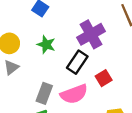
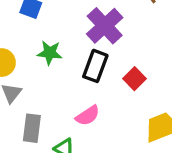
gray rectangle: (44, 93) -> (32, 128), moved
pink semicircle: (74, 94) -> (88, 116), moved, size x0.7

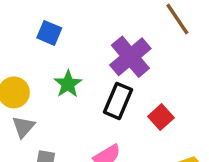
green star: (50, 53) -> (68, 84), turned 30

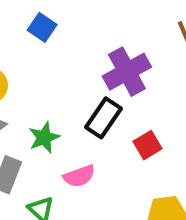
green star: (68, 84) -> (44, 137), moved

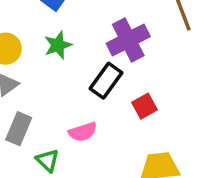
green star: (44, 137) -> (58, 45), moved

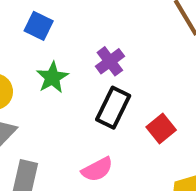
purple cross: (128, 40) -> (110, 61), moved, size x0.6

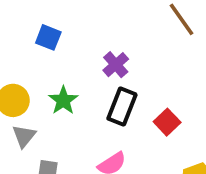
green star: (52, 77) -> (63, 100), moved

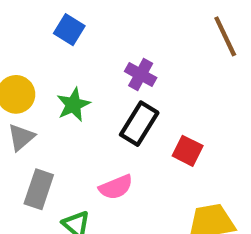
purple cross: (116, 65) -> (141, 75), turned -30
red square: (167, 122) -> (188, 151), turned -30

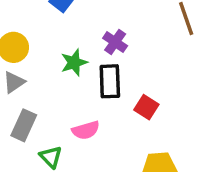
green star: (73, 105) -> (74, 63), moved
black rectangle: (139, 124) -> (110, 81), turned -40

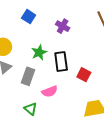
purple cross: (115, 42) -> (63, 26), moved
gray rectangle: (24, 125) -> (28, 76), moved

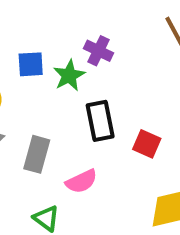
blue square: (29, 17) -> (31, 64), moved, turned -32
green star: (39, 52) -> (69, 75), moved

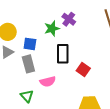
blue square: (31, 64) -> (30, 44), moved
gray rectangle: (37, 154) -> (28, 64), turned -42

